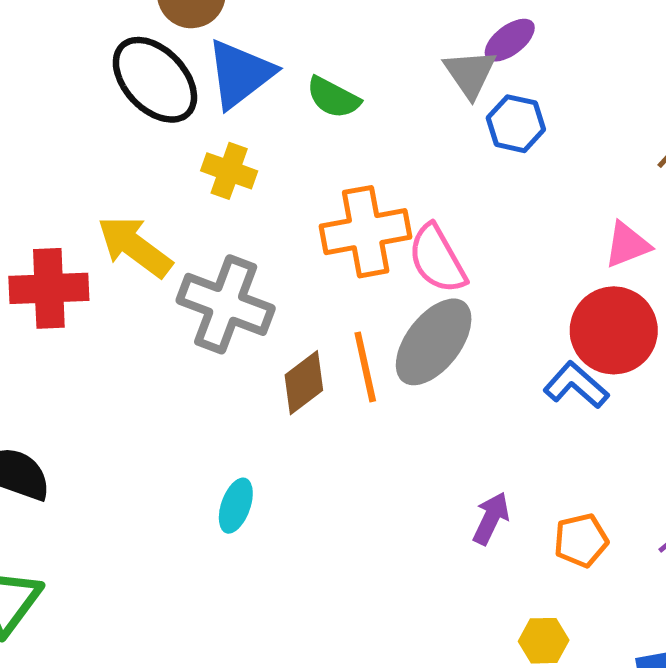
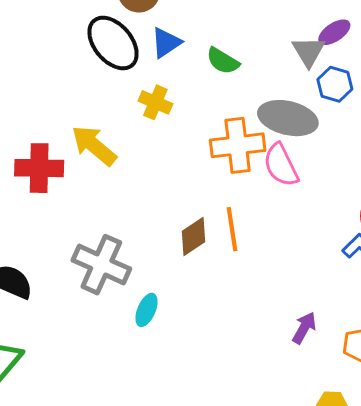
blue triangle: (240, 74) -> (166, 43), size x0.7
gray cross: (226, 304) -> (101, 265), moved
gray ellipse: (434, 342) -> (288, 118), moved, turned 62

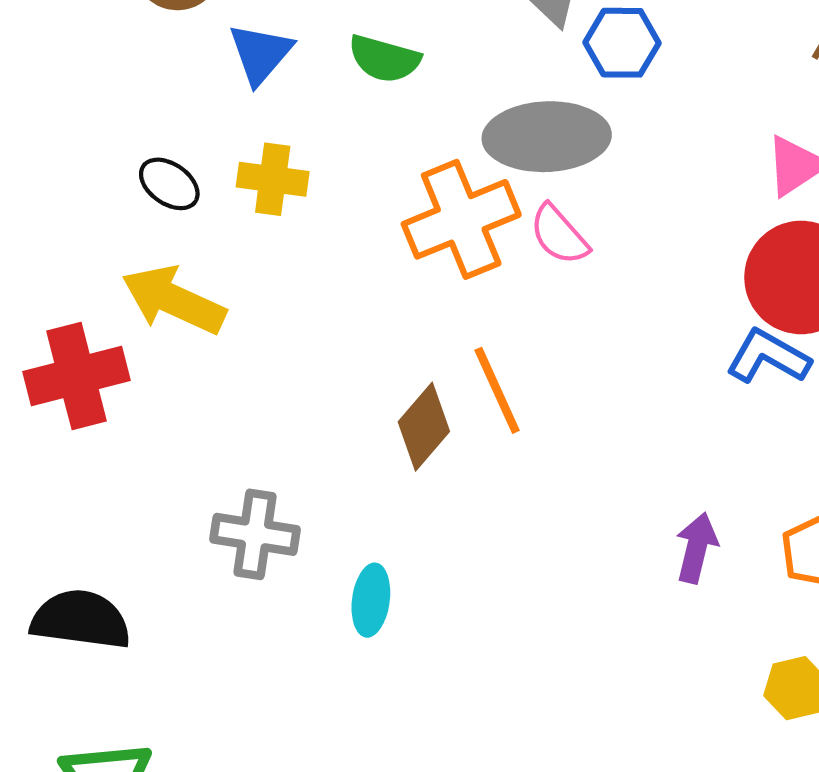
black ellipse: (113, 43) -> (169, 184), moved, size x0.5
pink semicircle: (281, 165) -> (559, 235), size x0.7
gray cross: (101, 265) -> (255, 534), size x0.7

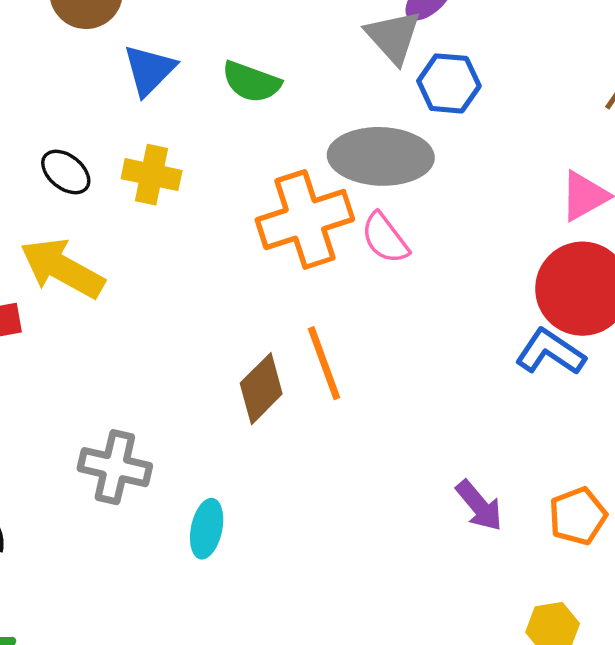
purple arrow: (697, 548) -> (479, 506), turned 122

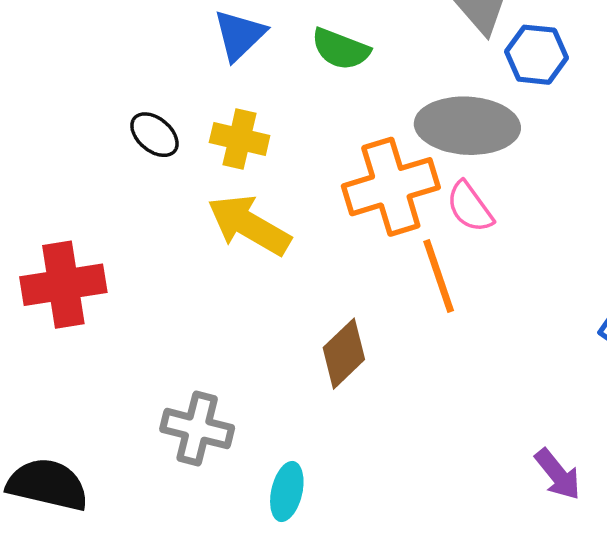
yellow arrow: (62, 268) -> (249, 225), moved
orange line: (324, 363) -> (439, 276), moved

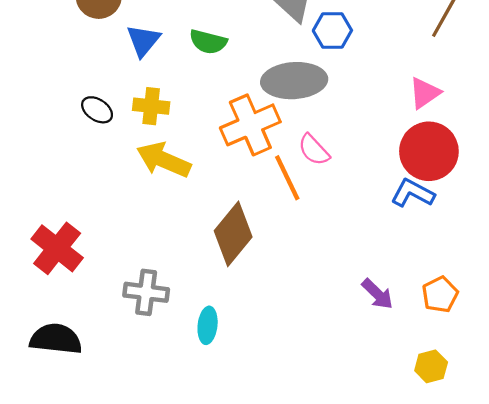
pink semicircle: (470, 207) -> (314, 150), moved
red cross: (63, 285) -> (57, 248), moved, turned -36
brown diamond: (344, 354) -> (233, 234), size x1.4

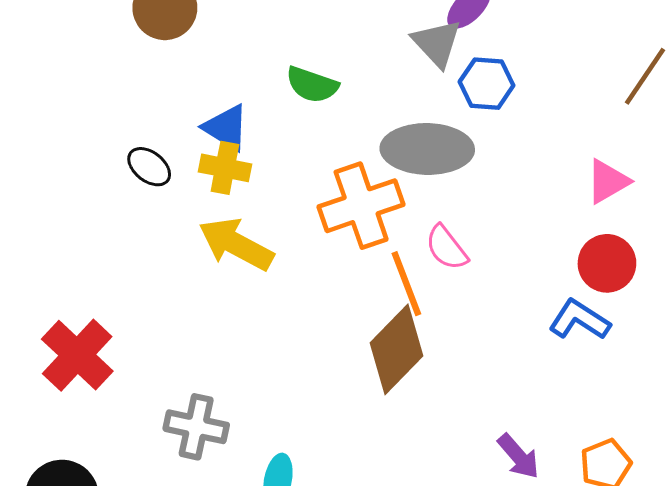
blue triangle: (143, 41) -> (226, 128), moved, turned -42
red circle: (429, 151) -> (607, 263), size x0.7
brown diamond: (233, 234) -> (397, 349), moved

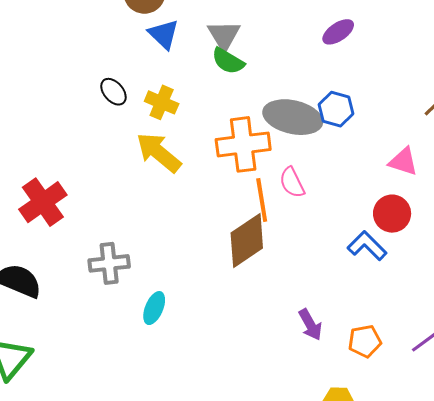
gray triangle: (437, 43) -> (224, 35), moved
blue hexagon: (487, 84) -> (336, 109), moved
blue triangle: (226, 128) -> (164, 34), moved
pink triangle: (608, 181) -> (403, 162), turned 36
gray cross: (196, 427) -> (109, 263), turned -30

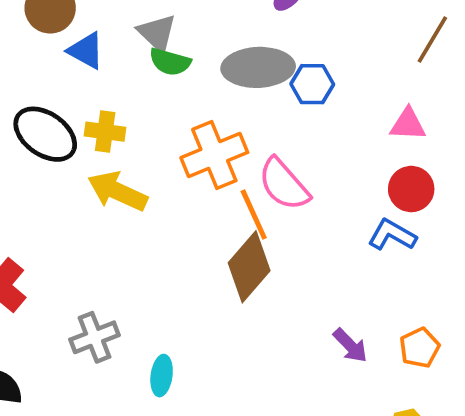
black ellipse: (113, 92) -> (45, 134), size x1.8
gray ellipse: (293, 117) -> (258, 67), moved
pink semicircle: (292, 182) -> (284, 184), size x1.5

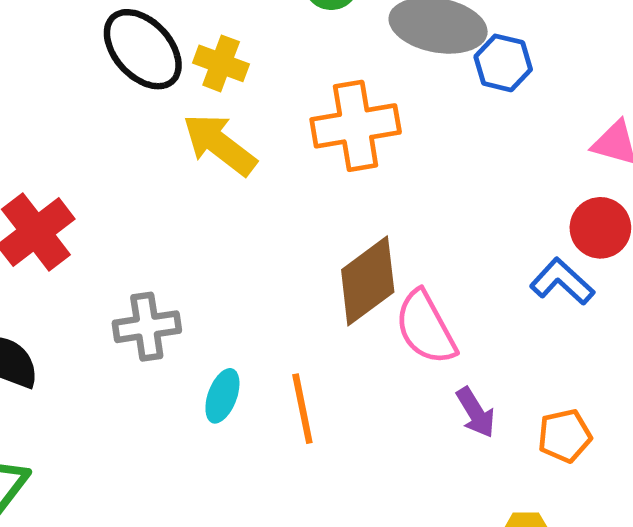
pink semicircle: (284, 184) -> (426, 328), moved
orange line: (254, 214) -> (302, 409), moved

